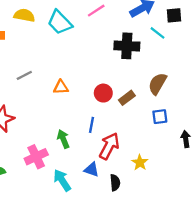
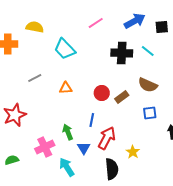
cyan trapezoid: (60, 22) -> (65, 49), moved
cyan line: (157, 33) -> (148, 51), moved
brown semicircle: (157, 84) -> (148, 85), turned -96
blue triangle: (92, 170) -> (84, 148), moved, turned 40
black semicircle: (115, 183) -> (112, 169), size x1.5

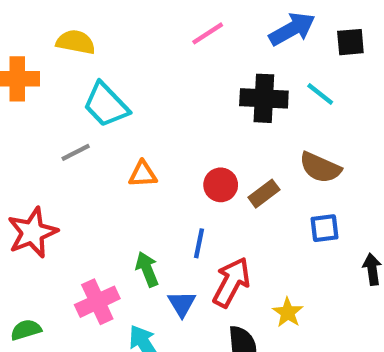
cyan trapezoid: (65, 49) -> (106, 105), moved

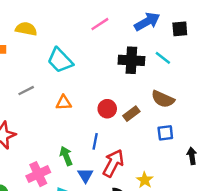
cyan trapezoid: (106, 105) -> (60, 60), moved

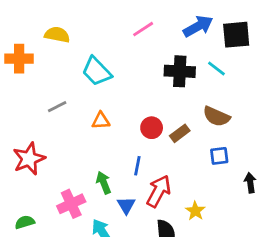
black square: (180, 29) -> (236, 35), size x1.5

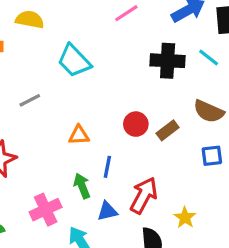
orange triangle: (101, 121) -> (79, 135), moved
blue line: (137, 166) -> (107, 167), moved
blue triangle: (126, 205) -> (107, 211), turned 48

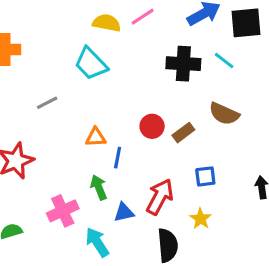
yellow semicircle: (30, 20) -> (107, 23), moved
blue square: (212, 156) -> (205, 176), moved
blue line: (107, 167) -> (118, 158), moved

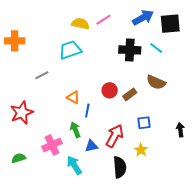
cyan trapezoid: (91, 64) -> (70, 50), turned 115
orange triangle: (96, 137) -> (73, 97), turned 32

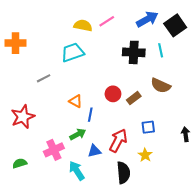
black square: (170, 24) -> (175, 25), turned -30
cyan line: (156, 48) -> (161, 50), turned 40
green arrow: (75, 130) -> (78, 134), turned 84

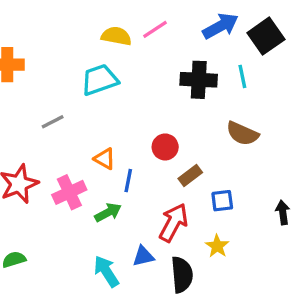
brown rectangle: (134, 98) -> (190, 176), moved
pink cross: (54, 150) -> (69, 192), moved
blue triangle: (94, 151) -> (143, 256), moved

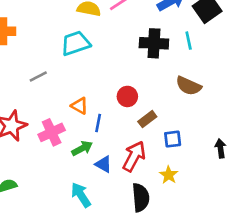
blue triangle: (143, 256) -> (103, 164), moved, turned 42

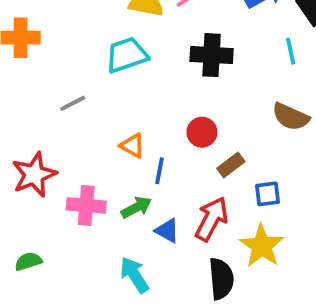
black cross: (154, 43) -> (212, 55), moved
pink cross: (52, 132) -> (86, 205), moved, turned 30
yellow star: (169, 175) -> (262, 246), size x1.6

